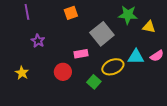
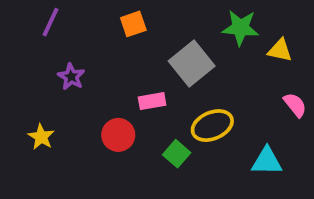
purple line: (27, 12) -> (51, 22), turned 35
pink semicircle: (157, 56) -> (295, 105), turned -96
cyan triangle: (136, 57) -> (267, 161), moved

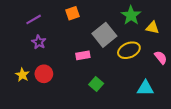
purple line: (51, 22) -> (34, 19), moved, turned 35
green star: (241, 28) -> (131, 15), turned 30
yellow ellipse: (212, 126) -> (129, 50), moved
red circle: (118, 135) -> (44, 74), moved

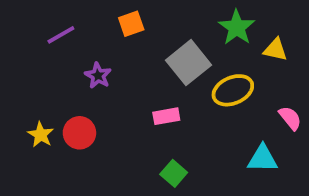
purple star: (39, 42) -> (98, 76), moved
pink rectangle: (83, 55) -> (166, 116), moved
pink semicircle: (161, 57) -> (290, 118), moved
green square: (96, 84) -> (174, 173), moved

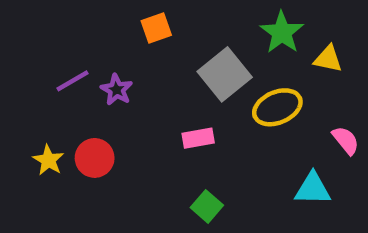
purple line: (61, 35) -> (73, 81), moved

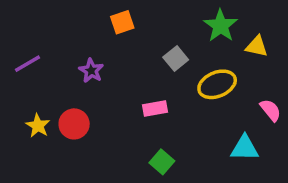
gray square: (225, 74) -> (176, 58), size x0.6
purple line: (73, 81) -> (27, 64), moved

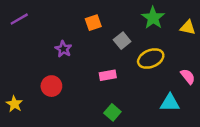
orange square: (122, 22) -> (93, 23), moved
yellow triangle: (257, 46) -> (188, 27), moved
purple line: (27, 64) -> (19, 19), moved
yellow star: (38, 126) -> (14, 104), moved

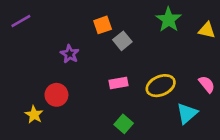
gray square: (122, 41) -> (122, 41), moved
yellow ellipse: (151, 59) -> (161, 86), moved
cyan triangle: (170, 103) -> (187, 113), turned -42
yellow star: (14, 104) -> (34, 115), moved

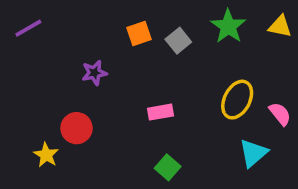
yellow triangle: (207, 30) -> (280, 26), moved
gray square: (122, 41) -> (178, 41), moved
purple star: (70, 54) -> (94, 73), turned 30
yellow ellipse: (161, 86) -> (237, 100), moved, turned -40

